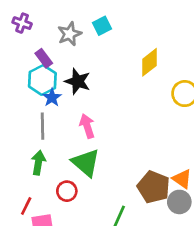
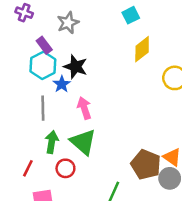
cyan square: (102, 26) -> (131, 15), moved
blue star: (52, 98) -> (62, 84), moved
green arrow: (38, 163) -> (52, 142), moved
red line: (26, 206) -> (28, 168), moved

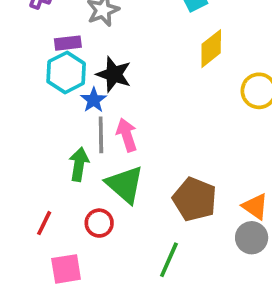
purple rectangle: (44, 45) -> (68, 43), turned -60
gray line: (43, 108) -> (101, 135), moved
green arrow: (52, 142) -> (79, 164), moved
brown pentagon: (146, 165) -> (195, 199), moved

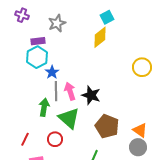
yellow diamond: (211, 49) -> (100, 37), moved
black star: (114, 74) -> (91, 95), moved

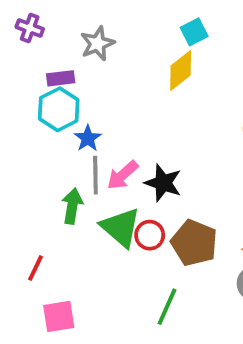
pink arrow: (70, 91) -> (123, 175), turned -114
red circle: (55, 139) -> (150, 235), moved

